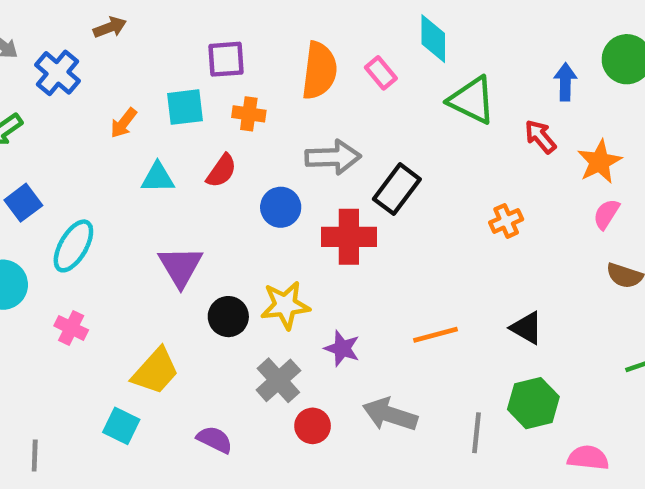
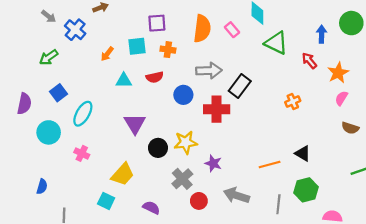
red semicircle: (221, 171) -> (155, 77), turned 42
orange line: (436, 335) -> (270, 164), moved

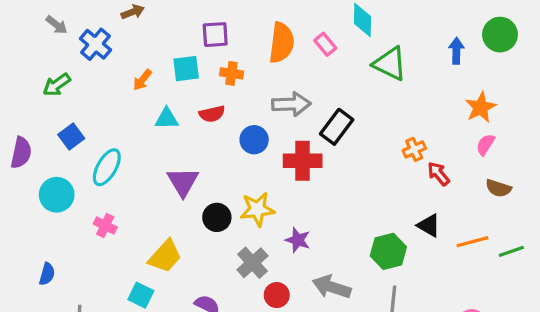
red arrow: (309, 61) -> (439, 174), moved
orange line: (270, 164) -> (472, 242), moved
green hexagon: (306, 190) -> (388, 251), moved

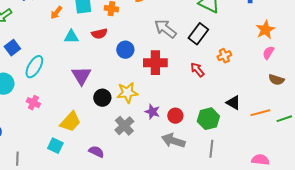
gray arrow: (291, 104) -> (165, 29), moved, turned -140
black rectangle: (337, 127) -> (198, 34), moved
red arrow: (439, 174) -> (197, 70), moved
red circle: (277, 295) -> (175, 116), moved

